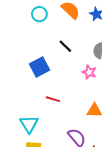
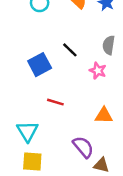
black line: (65, 46) -> (70, 50), moved

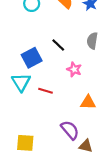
pink star: (98, 71) -> (74, 69), moved
cyan triangle: (27, 131) -> (21, 82), moved

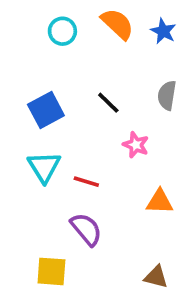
blue square: (32, 58) -> (46, 110), moved
purple semicircle: (70, 130) -> (86, 229), moved

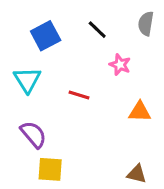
cyan triangle: (44, 167) -> (27, 80), moved
purple semicircle: (86, 229) -> (33, 134), moved

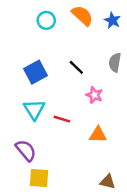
cyan triangle: (27, 80) -> (34, 109), moved
orange triangle: (140, 112) -> (98, 135), moved

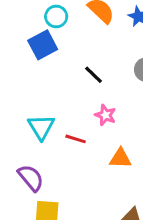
blue square: (35, 72) -> (43, 45), moved
pink star: (94, 95) -> (105, 115), moved

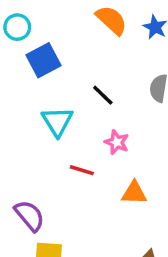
cyan circle: (56, 16) -> (17, 27), moved
cyan triangle: (41, 127) -> (57, 121), moved

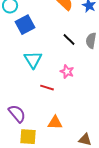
black line: (103, 95) -> (69, 40), moved
orange triangle: (134, 193) -> (55, 123), moved

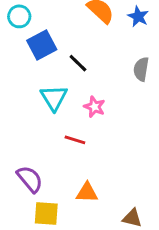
black line: (69, 40) -> (78, 63), moved
pink star: (67, 72) -> (95, 107), moved

